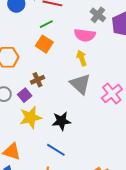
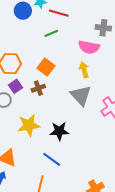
gray cross: (98, 15) -> (103, 28), turned -35
orange square: (44, 44) -> (46, 67), moved
purple square: (25, 95) -> (15, 86), moved

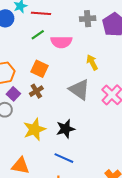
pink semicircle: (89, 47) -> (61, 42), moved
yellow arrow: (84, 70) -> (92, 62), moved

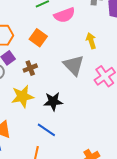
pink semicircle: (61, 42) -> (64, 15), turned -30
brown cross: (36, 91) -> (30, 68), moved

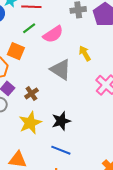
orange square: (38, 38) -> (16, 51), moved
gray triangle: (74, 65) -> (61, 70), moved

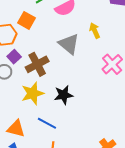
brown cross: (31, 93) -> (37, 64), size x1.6
blue line: (61, 150) -> (47, 123), moved

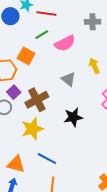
gray triangle: (69, 44) -> (69, 79), size x0.7
black star: (64, 95) -> (73, 117), moved

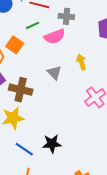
gray cross: (93, 22) -> (66, 16), moved
brown cross: (37, 100) -> (21, 90), turned 35
black star: (73, 117) -> (52, 144), moved

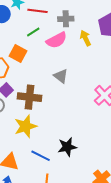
yellow arrow: (81, 62) -> (85, 38), moved

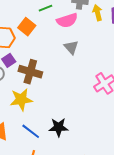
yellow arrow: (85, 38) -> (97, 13), moved
gray triangle: (61, 76) -> (71, 47), moved

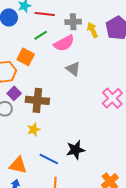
yellow star: (21, 100) -> (34, 130), size x0.6

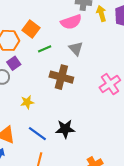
green line: (41, 35) -> (45, 49), moved
brown cross: (37, 100) -> (61, 77), moved

